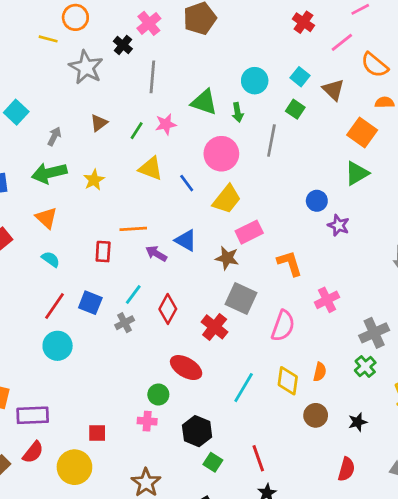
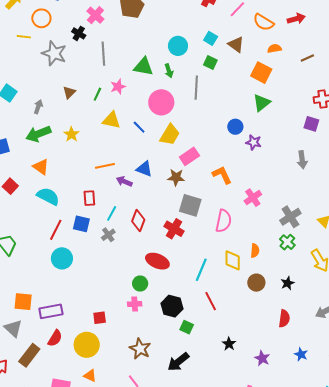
red rectangle: (103, 252) -> (89, 198), moved
cyan semicircle: (51, 259) -> (48, 196), size x1.6
red line: (258, 458) -> (211, 301), moved

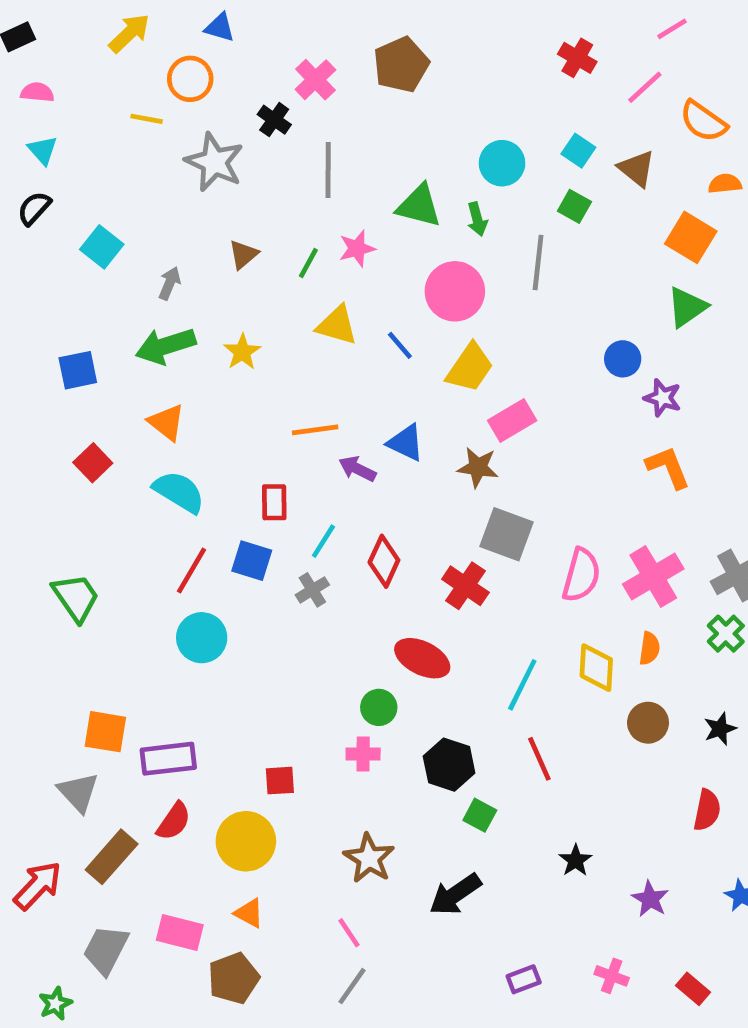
orange L-shape: (222, 175) -> (668, 467), moved
pink cross: (253, 198) -> (653, 577), moved, size x1.4

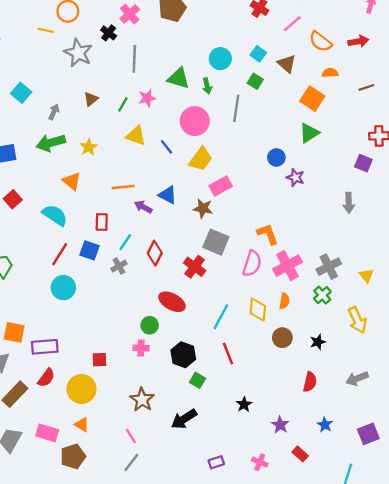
orange triangle: (167, 422) -> (72, 181), moved
orange L-shape: (668, 467) -> (268, 234), moved
red rectangle: (693, 989) -> (300, 454), moved

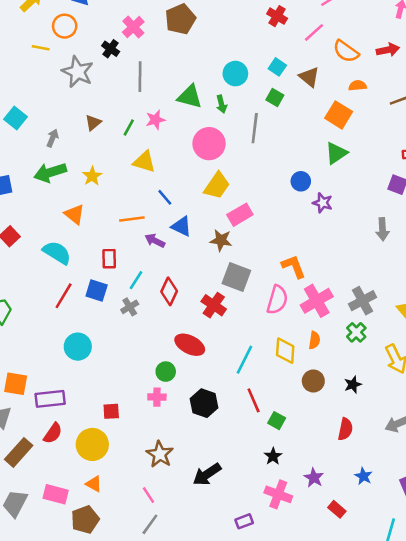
blue line: (167, 147) -> (165, 197), moved
cyan circle: (63, 288) -> (78, 347), moved
green square: (198, 380) -> (277, 421), moved
pink cross: (260, 462) -> (278, 494), moved, size x1.5

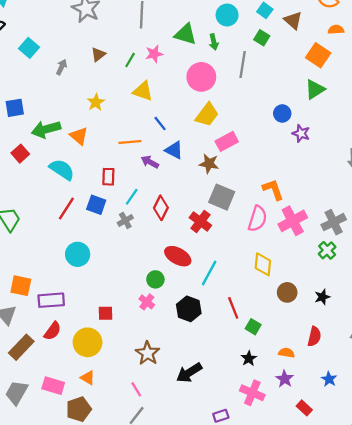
green arrow: (50, 172) -> (46, 129), moved
orange semicircle: (314, 340) -> (287, 353), moved, turned -91
cyan line: (244, 360) -> (209, 273), moved
pink cross: (157, 397) -> (147, 302), turned 35

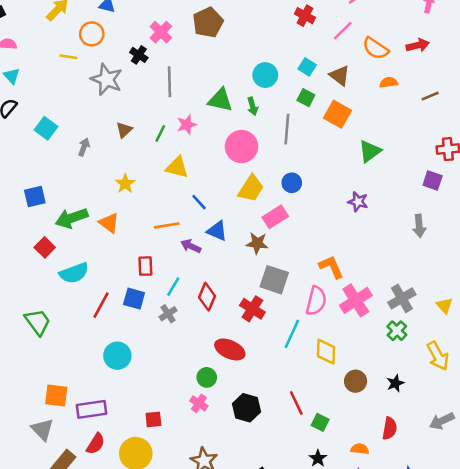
orange square: (318, 55) -> (337, 114), moved
blue circle: (282, 113) -> (292, 183), moved
cyan semicircle: (62, 170) -> (74, 273), moved, turned 130
cyan line: (209, 273) -> (292, 334), moved

